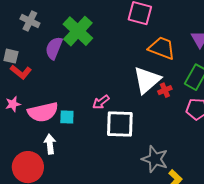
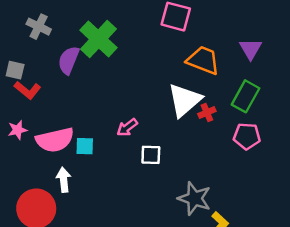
white square: (120, 124) -> (151, 155), size x0.6

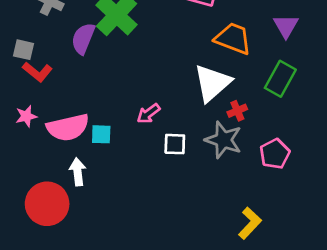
red cross: (207, 113) -> (237, 111), moved
pink pentagon: (247, 136) -> (275, 154), moved, turned -30
gray star: (194, 198) -> (223, 140), moved

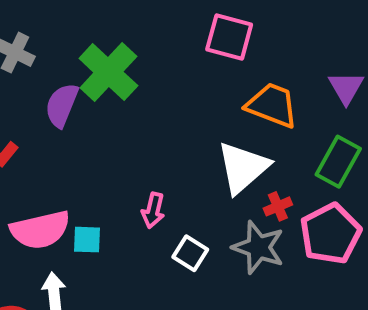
pink arrow: (148, 114) -> (153, 210), turned -40
white square: (175, 144) -> (190, 253), turned 30
pink pentagon: (275, 154) -> (330, 234), moved, size x1.4

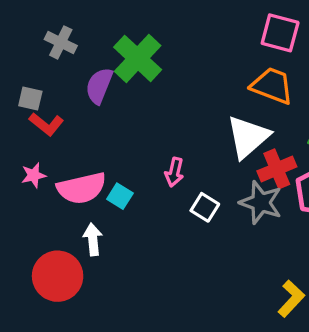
pink square: (229, 37) -> (280, 33), moved
red cross: (278, 206) -> (277, 169), size x1.6
cyan square: (87, 240) -> (120, 196), turned 30

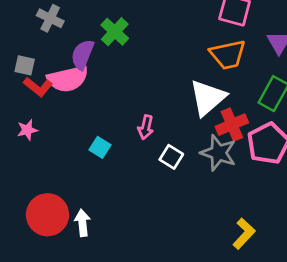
green cross: (138, 58) -> (115, 32), size x0.7
orange trapezoid: (272, 86) -> (228, 55), turned 147
pink semicircle: (82, 188) -> (68, 79), moved
white arrow: (93, 239) -> (82, 223), moved

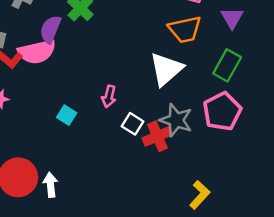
red cross: (232, 125) -> (157, 136), moved

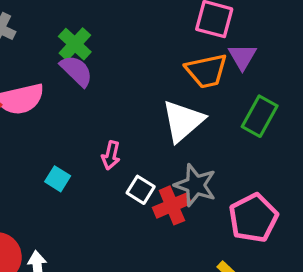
purple triangle: (232, 18) -> (242, 57), moved
purple semicircle: (50, 29) -> (76, 71), moved, turned 112
pink pentagon: (222, 111) -> (253, 218), moved

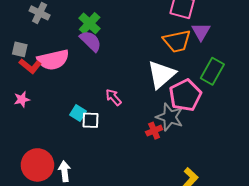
pink arrow: (111, 155) -> (113, 97), turned 126
white square: (141, 190) -> (91, 120), moved, turned -30
red cross: (172, 205) -> (154, 131), size x0.7
pink pentagon: (253, 218) -> (185, 95), moved

